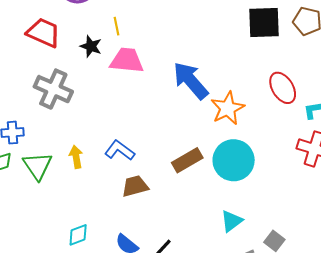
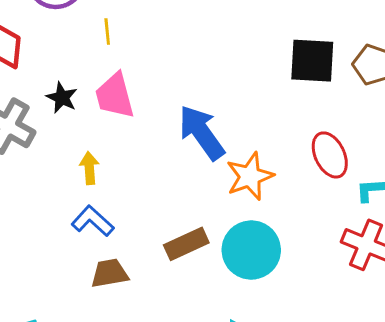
yellow line: (117, 26) -> (107, 32), moved
black star: (91, 46) -> (62, 98), moved
pink trapezoid: (127, 60) -> (115, 96), turned -116
yellow arrow: (76, 157) -> (89, 168), moved

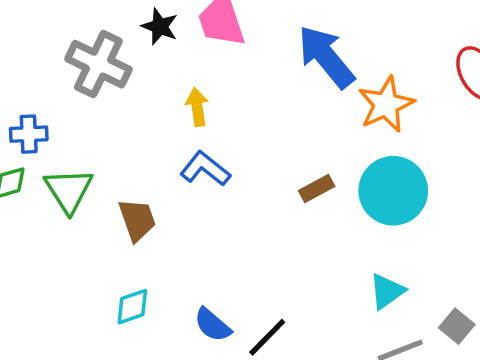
brown rectangle: (186, 244) -> (317, 188), size x0.7
brown trapezoid: (110, 273) -> (137, 220), moved, turned 84

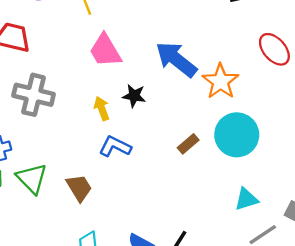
black star: (160, 26) -> (134, 96), moved
cyan triangle: (387, 291) -> (246, 199), turned 30

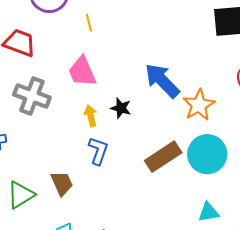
pink trapezoid: (105, 51) -> (82, 72), moved
brown rectangle: (188, 144) -> (163, 157), size x1.8
blue L-shape: (115, 146) -> (98, 151), turned 76
green triangle: (32, 179) -> (21, 195), moved, turned 36

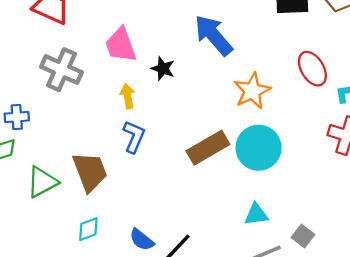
blue arrow: (162, 81) -> (213, 35), moved
black star: (121, 108) -> (163, 69), moved
brown trapezoid: (62, 183) -> (90, 172), size x1.4

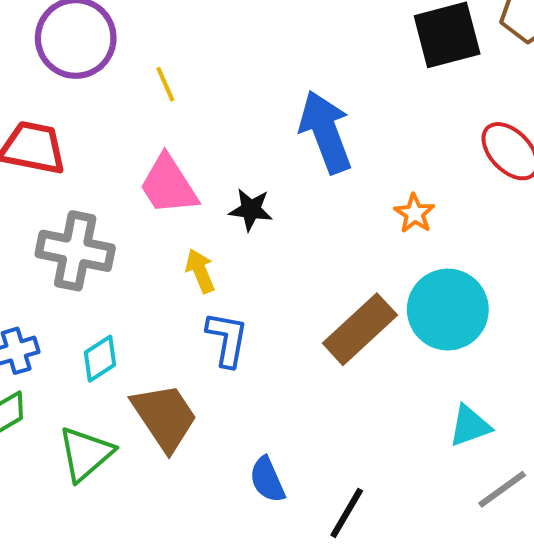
blue arrow: (213, 35) -> (326, 132), turned 33
orange star: (252, 91) -> (414, 213), size x0.6
cyan diamond: (88, 229) -> (100, 359), moved
blue semicircle: (142, 240) -> (267, 480), moved, turned 40

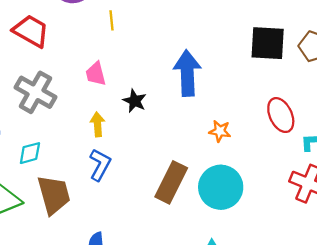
pink trapezoid: (168, 185) -> (96, 74), size x0.7
orange star: (414, 213) -> (220, 131), turned 30
brown rectangle: (360, 329) -> (171, 182), turned -39

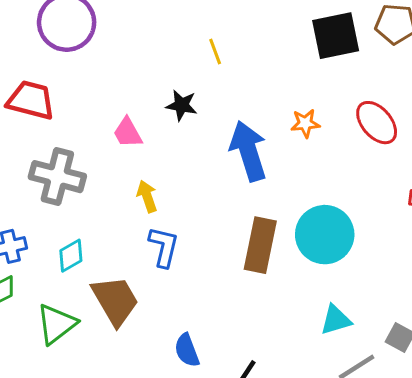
yellow line: (112, 20) -> (215, 52), moved
blue arrow: (187, 73) -> (248, 151), moved
black star: (135, 101) -> (182, 105), moved
orange star: (220, 131) -> (305, 123), moved

